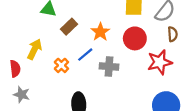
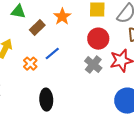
orange star: (100, 32) -> (62, 17), moved
gray cross: (109, 66) -> (93, 65), moved, turned 36

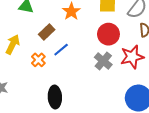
brown rectangle: (37, 28) -> (47, 32), moved

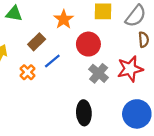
red circle: (108, 34) -> (88, 44), moved
black ellipse: (55, 97) -> (84, 113), moved

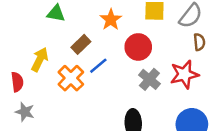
orange cross: (28, 72) -> (71, 78), size x1.5

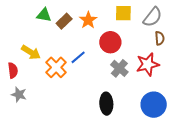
brown rectangle: (81, 44) -> (64, 21), moved
yellow arrow: (40, 59) -> (31, 52), turned 96

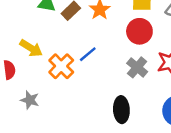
red circle: (110, 42) -> (139, 31), moved
gray star: (19, 95) -> (30, 100), moved

